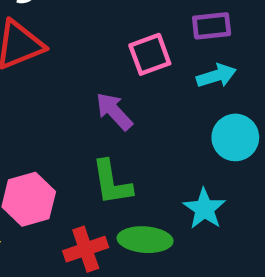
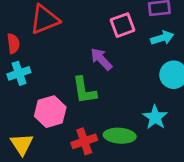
green L-shape: (112, 183) -> (84, 90), moved

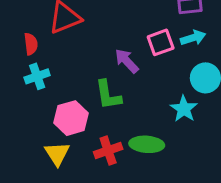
pink square: (123, 25) -> (161, 42), moved
cyan star: (155, 117) -> (184, 109), moved
yellow triangle: (22, 144) -> (57, 154), moved

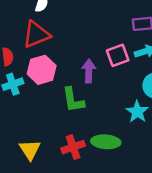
purple arrow: (127, 61) -> (89, 71), turned 45
pink hexagon: (71, 118) -> (42, 70), moved

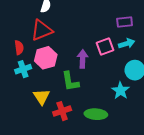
red cross: (73, 147) -> (62, 111), moved
yellow triangle: (30, 150) -> (42, 97), moved

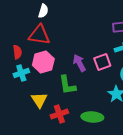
red triangle: (42, 30) -> (39, 35), turned 30
pink square: (105, 47) -> (102, 62), moved
purple arrow: (83, 59) -> (79, 63), turned -30

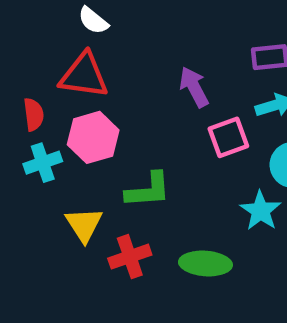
white semicircle: (43, 11) -> (93, 21), turned 112
purple arrow: (79, 63) -> (194, 87), moved
green L-shape: (67, 85) -> (148, 190), turned -85

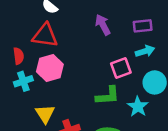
purple arrow: (194, 87) -> (103, 25), moved
green L-shape: (148, 190) -> (108, 96), moved

